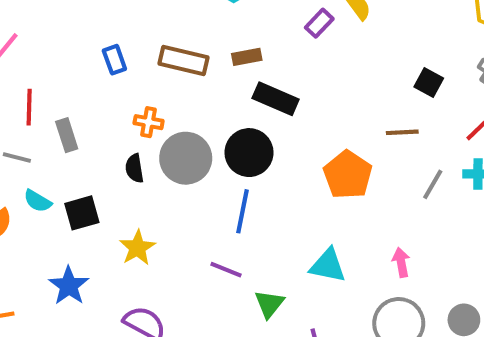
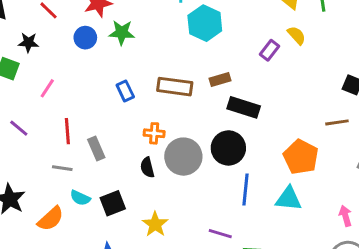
blue line: (243, 211) -> (246, 190), moved
cyan triangle: (328, 266) -> (289, 199), moved

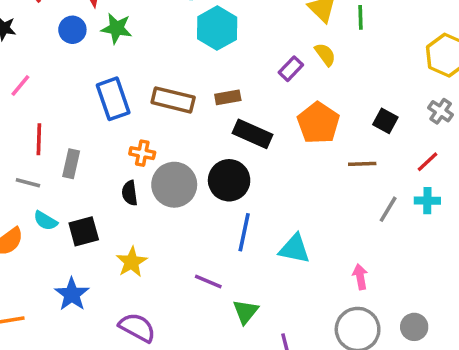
blue rectangle: (125, 91) -> (113, 99), size x1.6
gray rectangle: (96, 148) -> (71, 164), turned 30
orange pentagon: (301, 157) -> (318, 123), moved

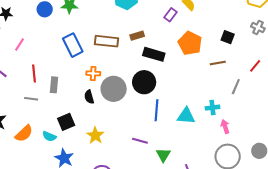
red line: (428, 162) -> (255, 66), moved
cyan cross: (427, 201) -> (212, 108), moved
cyan semicircle: (45, 221) -> (49, 136), moved

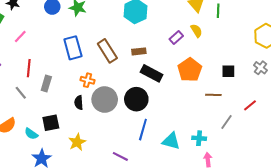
black square: (228, 37) -> (228, 71), turned -32
brown rectangle: (107, 41) -> (107, 51), turned 40
gray line: (31, 99) -> (21, 93), turned 32

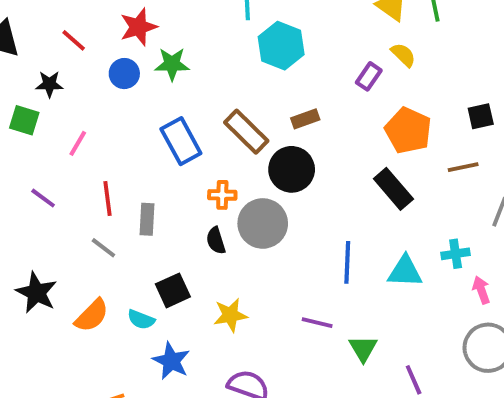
black rectangle: (152, 73) -> (393, 189), moved, turned 35
black circle: (136, 99) -> (292, 169), moved
yellow star: (77, 142) -> (230, 315), turned 30

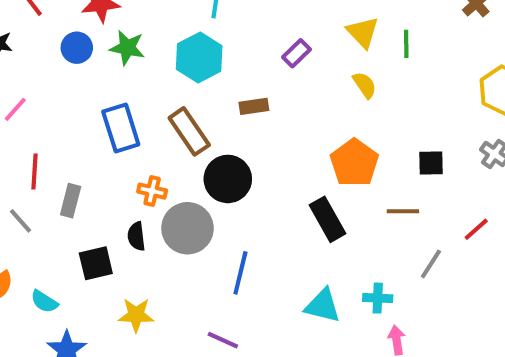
cyan hexagon: (281, 46) -> (199, 58), moved
purple rectangle: (369, 76) -> (296, 53), moved
brown rectangle: (305, 119) -> (254, 106), moved
blue line: (347, 262) -> (240, 273), moved
black square: (173, 290) -> (96, 263), moved

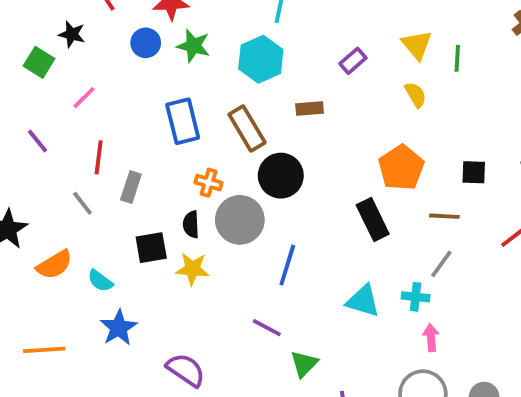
gray line: (431, 264) -> (441, 264), moved
yellow star: (136, 315) -> (192, 269), moved

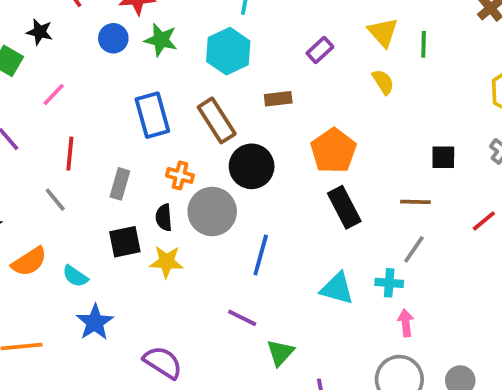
orange pentagon: (401, 168) -> (333, 151), moved
gray rectangle: (131, 187) -> (120, 184), moved

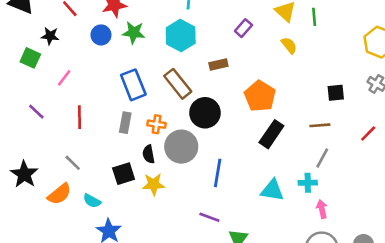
gray rectangle: (120, 184) -> (125, 123), moved
gray line: (55, 200) -> (73, 163), moved
black rectangle: (344, 207) -> (271, 134), turned 68

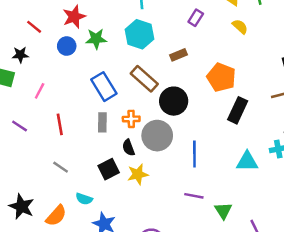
black star: (24, 174) -> (22, 207), moved
orange semicircle: (59, 194) -> (56, 216), moved

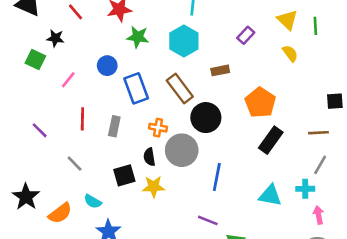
blue circle: (67, 46) -> (107, 66), moved
gray rectangle: (102, 122) -> (114, 126), moved
purple line: (20, 126) -> (40, 130), moved

